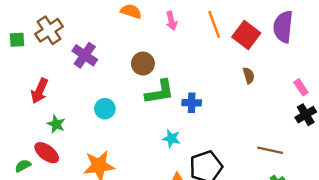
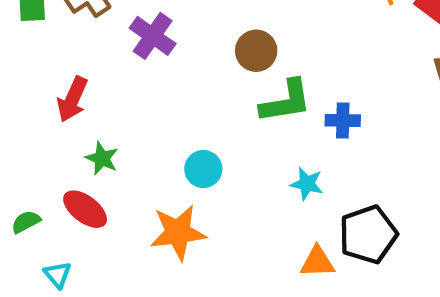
cyan circle: (105, 109) -> (203, 169), moved
green semicircle: (23, 166) -> (26, 222), moved

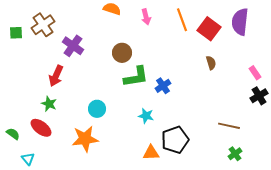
red arrow: (72, 99) -> (56, 76), moved
blue cross: (343, 120) -> (163, 86), turned -35
green semicircle: (26, 222) -> (13, 134), turned 64

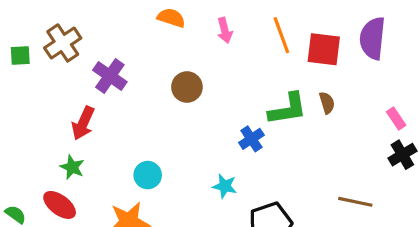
red square: (209, 29) -> (324, 49), turned -30
green L-shape: (136, 77) -> (288, 109), moved

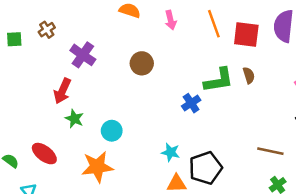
brown cross: (63, 43) -> (47, 30), size x0.6
green star: (72, 167) -> (74, 119), moved
cyan star: (225, 186) -> (171, 152), moved

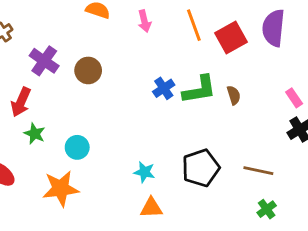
red square: (246, 34) -> (231, 38), turned -36
brown circle: (142, 63) -> (88, 70), moved
brown semicircle: (249, 75) -> (234, 95), moved
blue cross: (191, 103) -> (164, 88), moved
black pentagon: (205, 168) -> (201, 168), moved

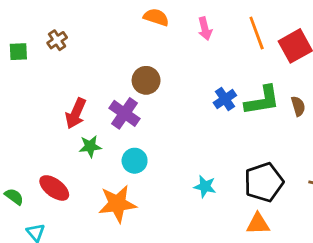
purple cross: (44, 61) -> (125, 113), moved
green star: (35, 134) -> (90, 146), turned -30
orange triangle: (151, 208) -> (258, 224), moved

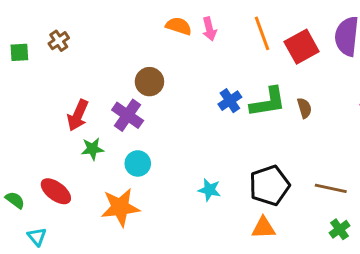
orange semicircle: (156, 17) -> (179, 26), moved

